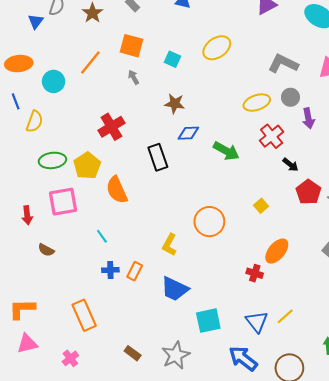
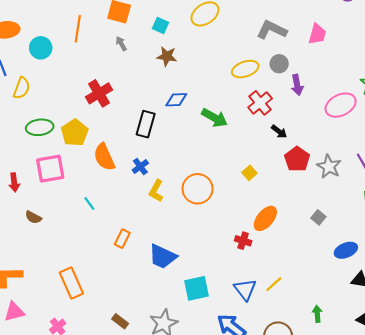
orange line: (90, 63) -> (78, 29), turned -30
brown star: (175, 104) -> (167, 56), moved
black rectangle: (158, 157) -> (146, 124), turned 35
yellow L-shape: (169, 245) -> (156, 191), moved
blue cross: (110, 270) -> (140, 167), moved, turned -35

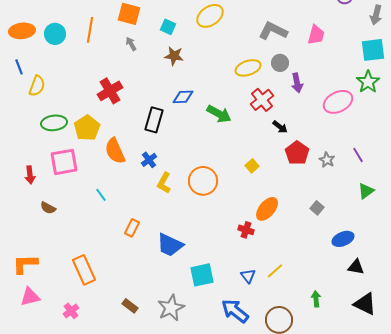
cyan circle: (41, 48) -> (55, 34), moved
gray star: (329, 167) -> (327, 160), size x0.7
blue triangle: (245, 289) -> (248, 276), size x0.7

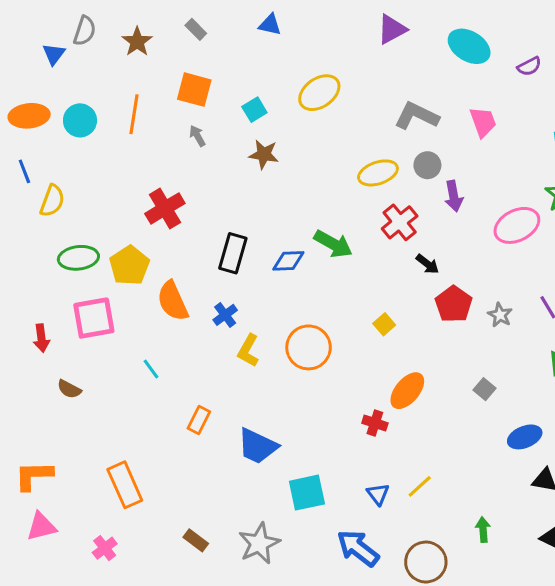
cyan square: (168, 27) -> (254, 110), turned 35
pink trapezoid: (316, 35) -> (483, 122), turned -35
blue diamond: (183, 97) -> (288, 261), moved

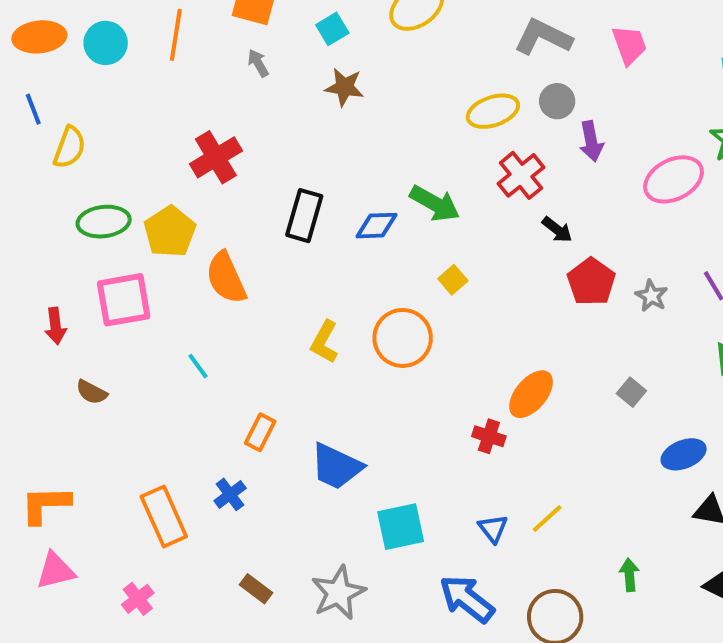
blue cross: (225, 315) -> (230, 494), moved
yellow square: (384, 324) -> (453, 280), moved

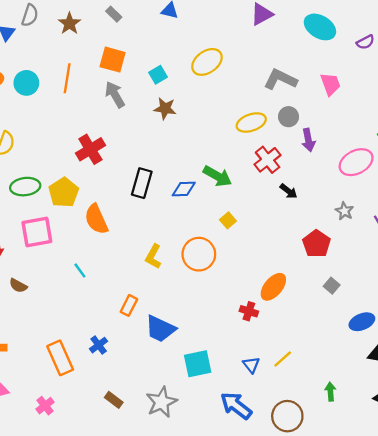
gray arrow: (258, 63) -> (115, 95), size x1.6
red pentagon: (591, 282) -> (316, 244), moved
gray star: (651, 296) -> (344, 211), moved
orange rectangle: (260, 432) -> (129, 305), moved

